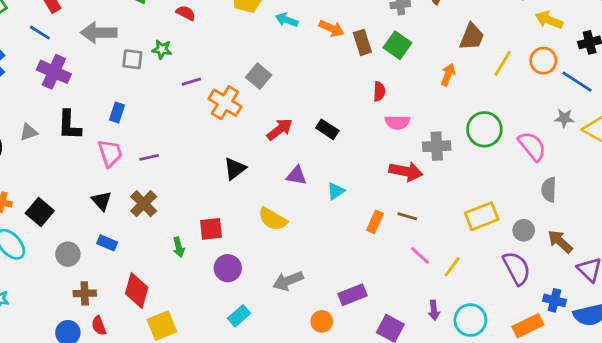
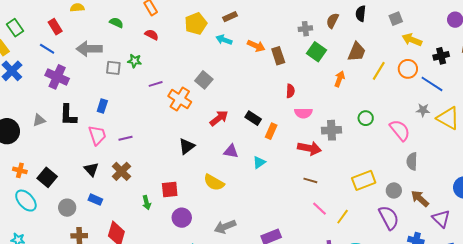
green square: (397, 45) -> (316, 52), moved
green circle: (484, 129) -> (366, 118), size x0.6
orange rectangle: (375, 222) -> (271, 131), moved

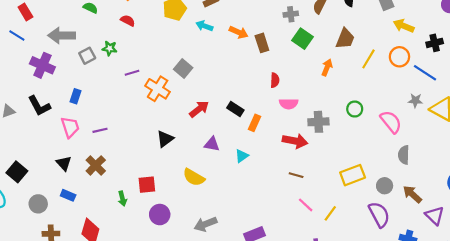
gray square: (113, 68) -> (87, 56), turned -35
purple cross: (57, 77) -> (42, 65), moved
black L-shape: (68, 115) -> (39, 106), turned -30

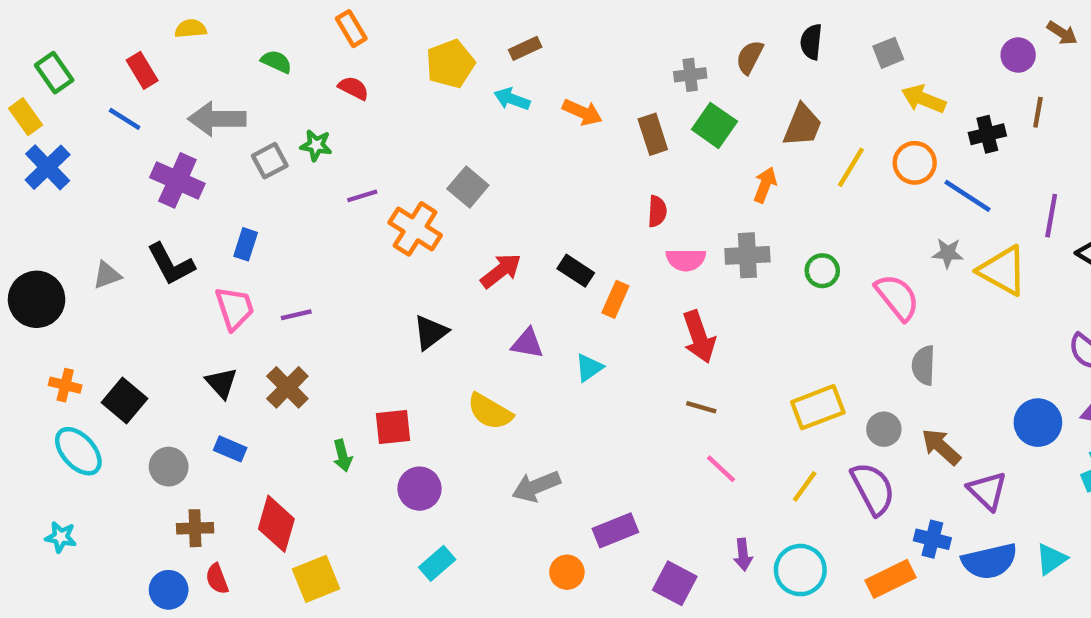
brown rectangle: (262, 43) -> (653, 134), moved
gray cross: (318, 122) -> (747, 255), moved
red arrow: (295, 141) -> (699, 337), turned 60
yellow line: (330, 213) -> (805, 486), moved
gray arrow: (205, 224) -> (536, 486), moved

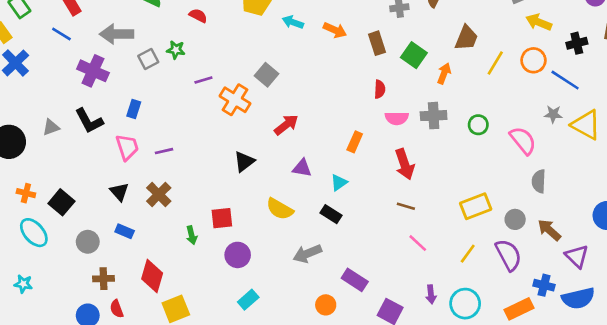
green square: (714, 125) -> (414, 55), moved
black rectangle: (576, 271) -> (331, 214), moved
purple rectangle: (615, 530) -> (355, 280), turned 55

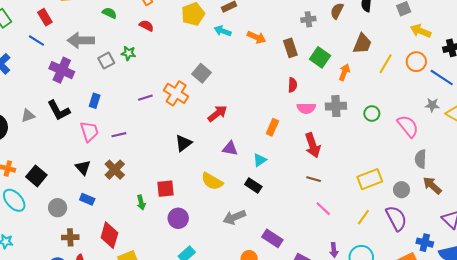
purple line: (203, 80) -> (145, 98), moved
brown arrow: (549, 230) -> (432, 185), moved

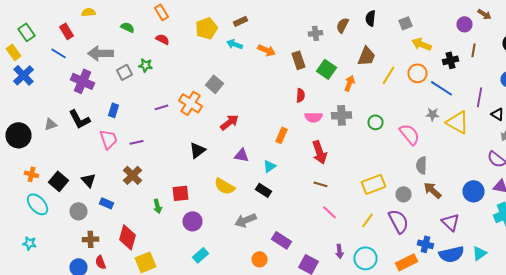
black triangle: (83, 167) -> (88, 180), moved

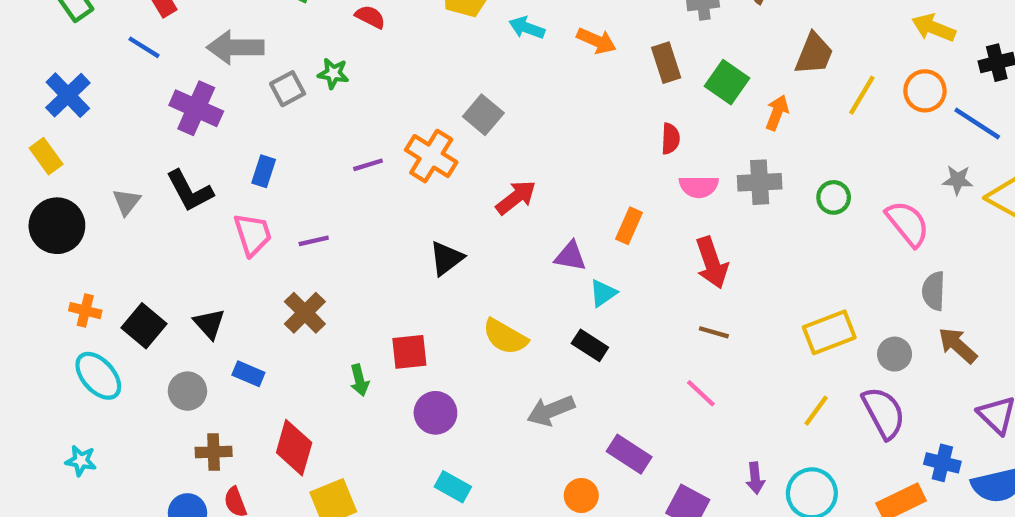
yellow rectangle: (14, 52) -> (46, 156), moved
gray triangle: (50, 124) -> (127, 202), turned -32
purple triangle: (242, 155) -> (570, 256), moved
pink line: (330, 212) -> (701, 393), moved
cyan rectangle: (200, 255) -> (453, 487), turned 70

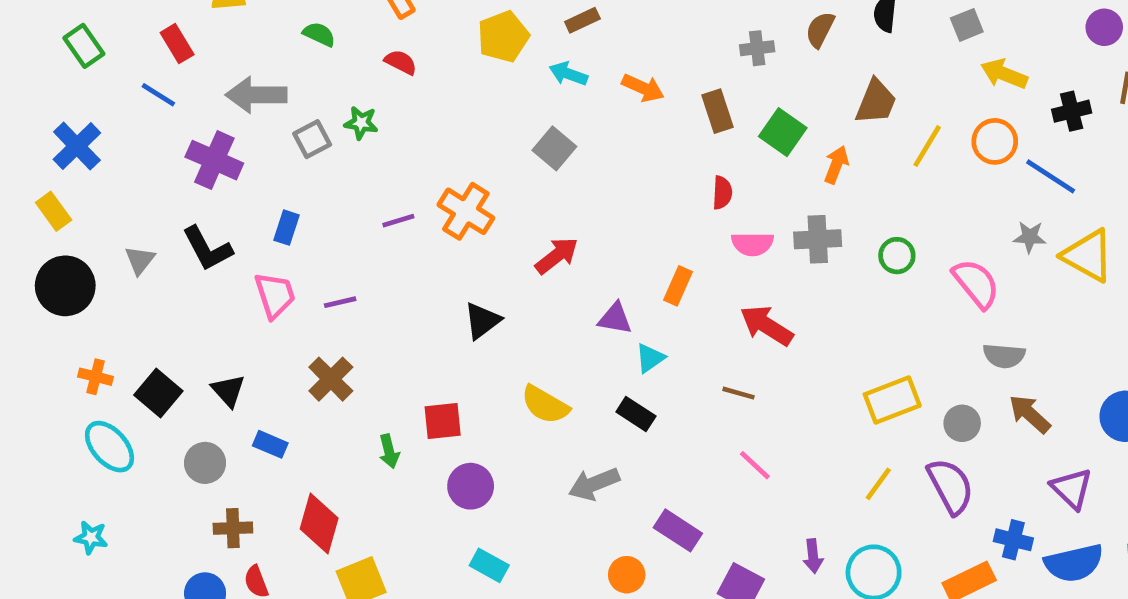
gray square: (483, 115) -> (554, 148), moved
red arrow: (712, 263) -> (766, 325), turned 141
gray semicircle: (934, 291) -> (1004, 356), turned -87
brown line: (714, 332) -> (738, 393), moved

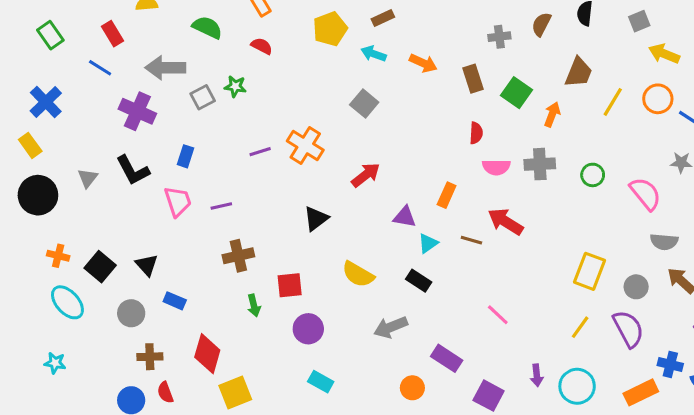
green semicircle: (319, 34) -> (207, 27), size x1.4
brown cross: (331, 379) -> (238, 256), moved, turned 32
brown line: (738, 393) -> (471, 240), moved
yellow rectangle: (892, 400) -> (590, 271), turned -48

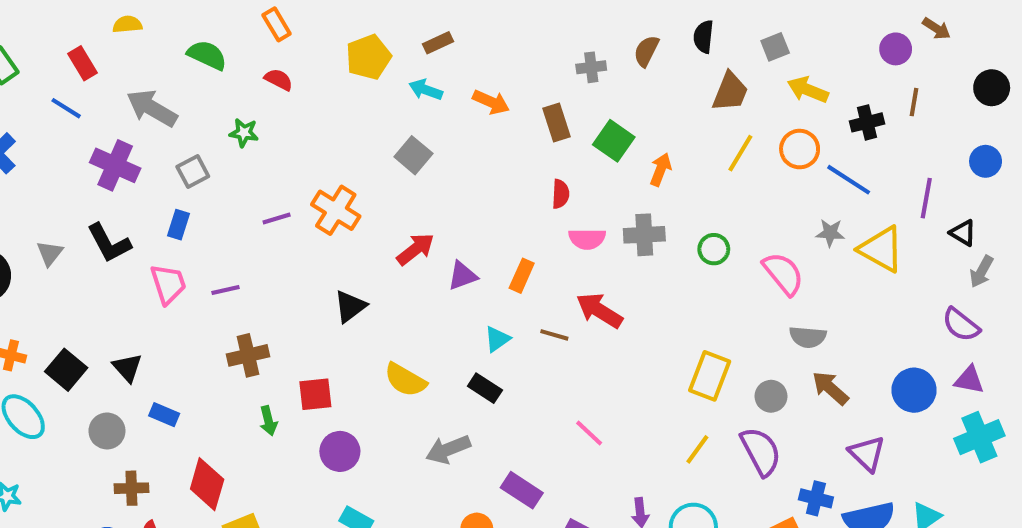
gray arrow: (165, 68) -> (152, 108), turned 30
brown trapezoid: (579, 72) -> (730, 92), moved
gray square: (203, 97) -> (193, 172), moved
purple triangle: (405, 217) -> (462, 276), moved, turned -30

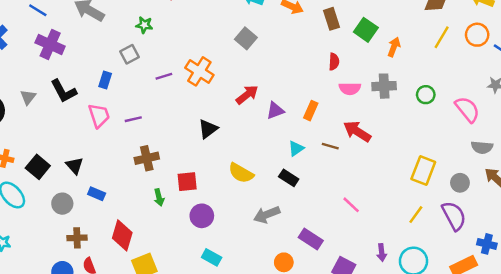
purple cross: (115, 165) -> (50, 45), moved
gray square: (193, 172) -> (130, 54), moved

